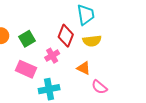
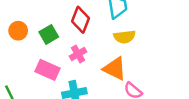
red diamond: (66, 36) -> (80, 20), moved
orange triangle: (84, 68) -> (115, 69), size x1.5

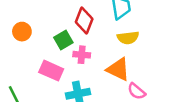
green square: (49, 34) -> (63, 40), moved
pink cross: (78, 54) -> (82, 55), turned 35

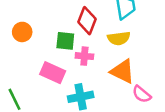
yellow semicircle: (128, 38) -> (119, 38), moved
green square: (63, 40) -> (65, 41), turned 36

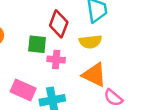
pink rectangle: (53, 73) -> (23, 90), moved

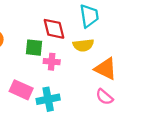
red diamond: (59, 24) -> (54, 29), turned -35
orange triangle: (94, 75) -> (106, 69), moved

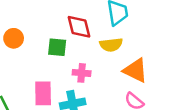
pink cross: (52, 62) -> (82, 73), moved
pink rectangle: (21, 90) -> (43, 93), turned 65

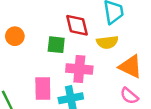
pink cross: (82, 73) -> (79, 69), size x1.5

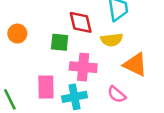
pink semicircle: (129, 96) -> (117, 94), moved

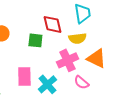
pink cross: (83, 67) -> (67, 60), moved, turned -30
cyan cross: (74, 97) -> (47, 84), turned -30

